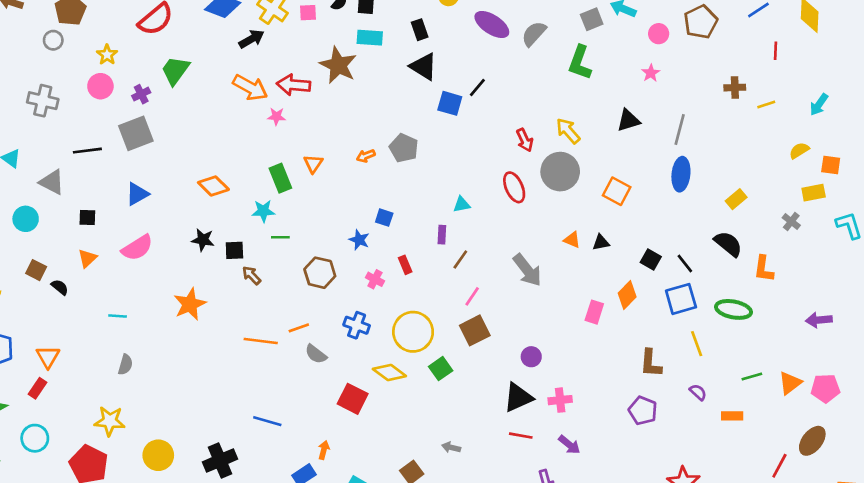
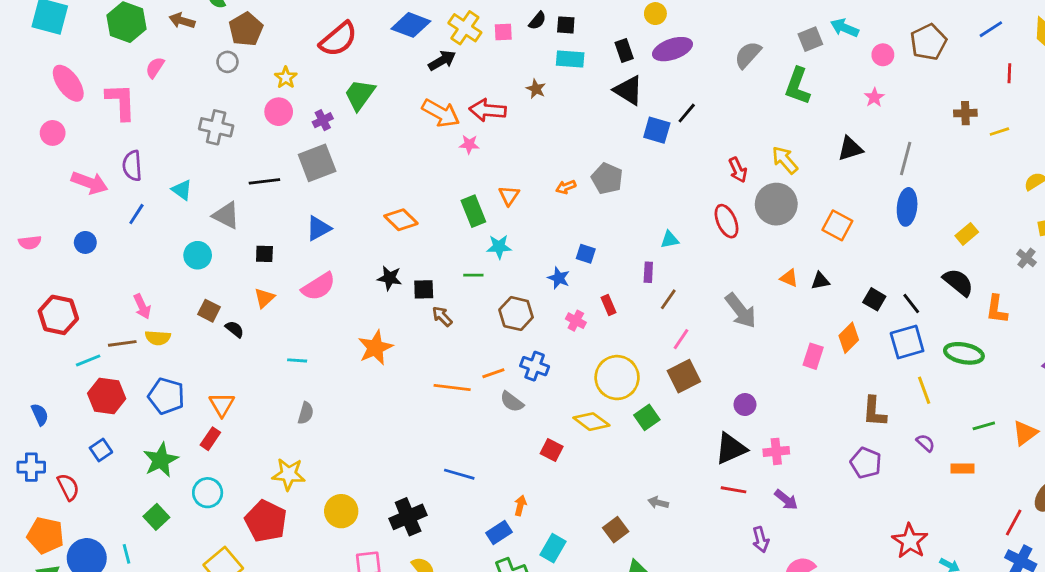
purple ellipse: (492, 24) -> (672, 49), moved, turned -52
brown star: (338, 65) -> (536, 89), size x0.5
cyan star: (263, 211) -> (499, 247), moved
blue cross: (357, 325) -> (535, 366), moved
red square: (353, 399) -> (552, 450), size x0.7

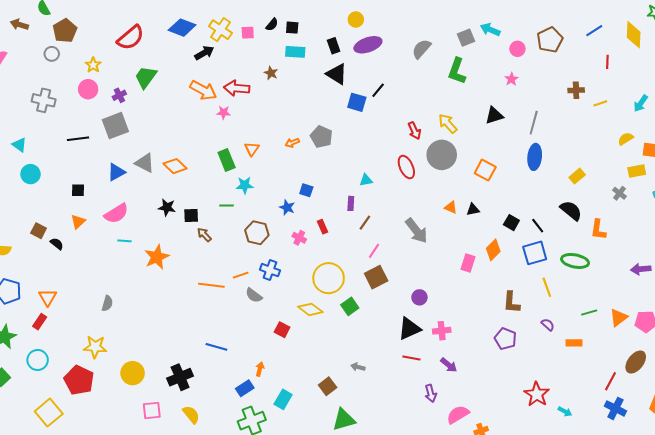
gray triangle: (226, 215) -> (145, 163), moved
cyan circle: (198, 255) -> (31, 174), moved
cyan line: (297, 360) -> (124, 241), moved

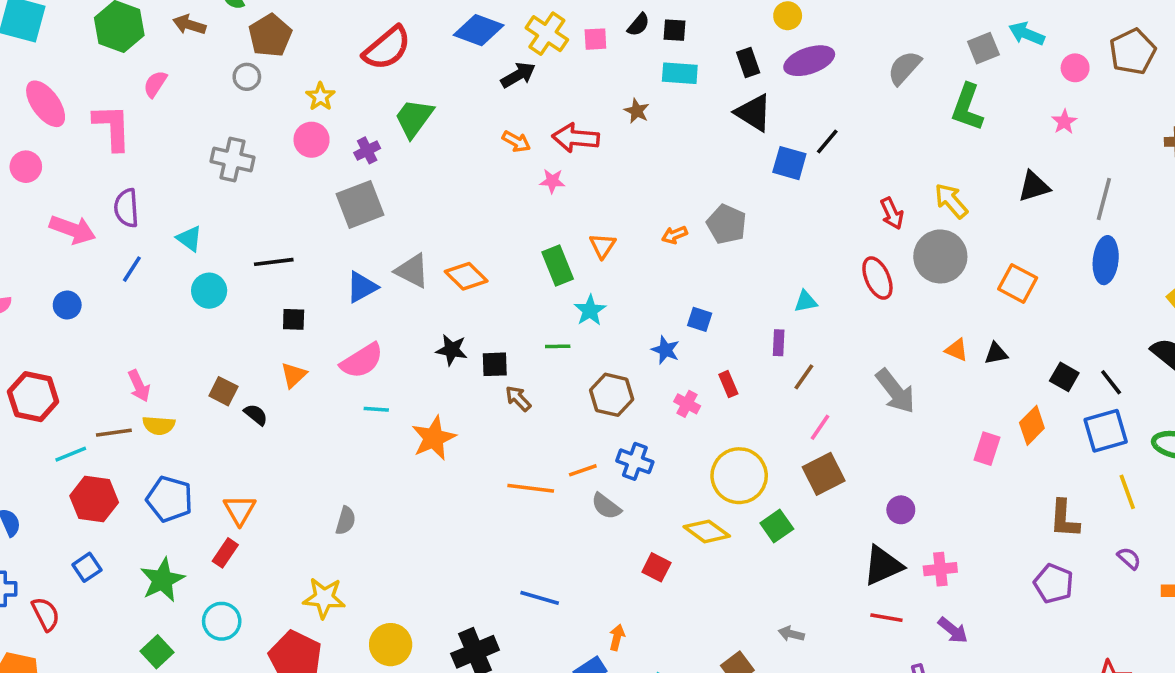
orange arrow: (203, 90) -> (516, 142), size x0.6
black line: (78, 139) -> (274, 262), moved
cyan star: (245, 185) -> (590, 310), turned -30

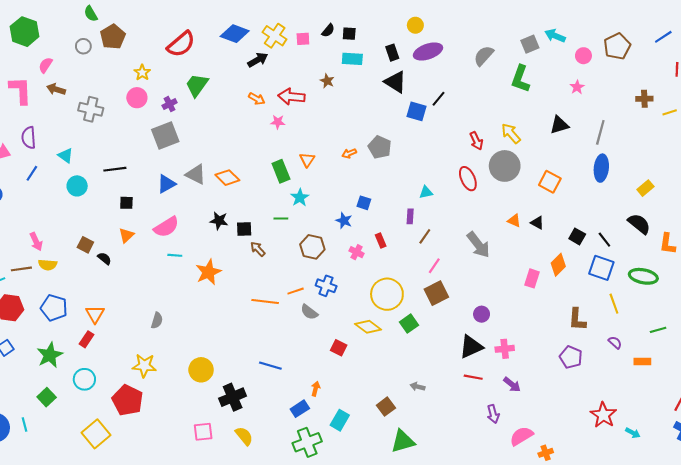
brown arrow: (189, 25) -> (56, 89), moved
gray circle: (247, 77) -> (83, 46), moved
black triangle: (996, 354) -> (537, 223), turned 40
blue square: (1106, 431) -> (601, 268), turned 35
yellow circle: (391, 645) -> (201, 370), moved

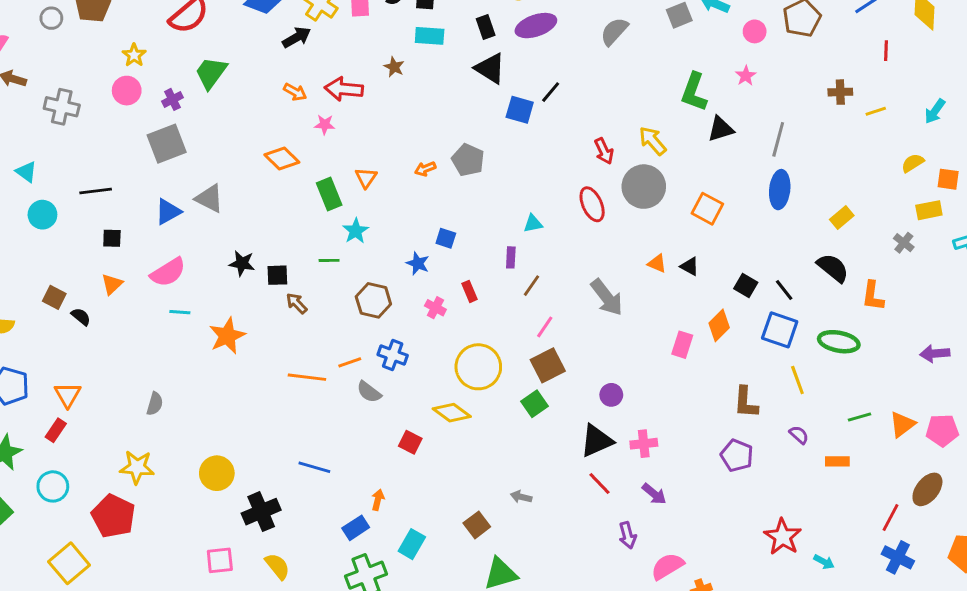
green L-shape: (520, 79) -> (694, 92), moved
orange diamond: (227, 178) -> (282, 159), moved
green square: (409, 324) -> (534, 404), moved
red line: (473, 377) -> (599, 484), turned 36

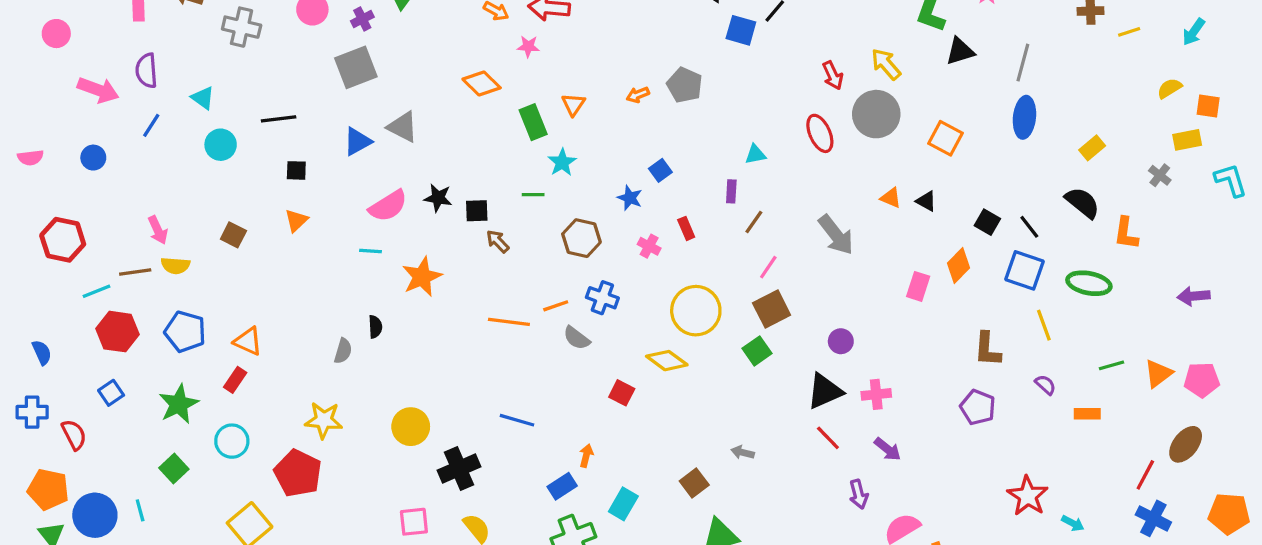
blue square: (446, 238) -> (660, 170), turned 36
pink semicircle: (168, 272) -> (388, 206), moved
black semicircle: (81, 317) -> (375, 327), moved, turned 48
orange triangle: (68, 395) -> (248, 341), turned -36

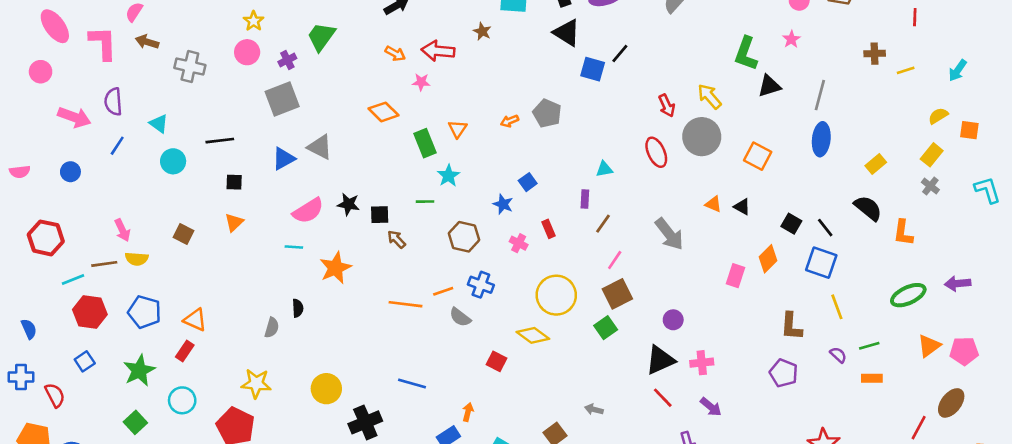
yellow rectangle: (1187, 140) -> (932, 155), moved, turned -40
green ellipse: (1089, 283) -> (908, 295), moved, turned -36
green line: (1111, 365) -> (869, 346), moved

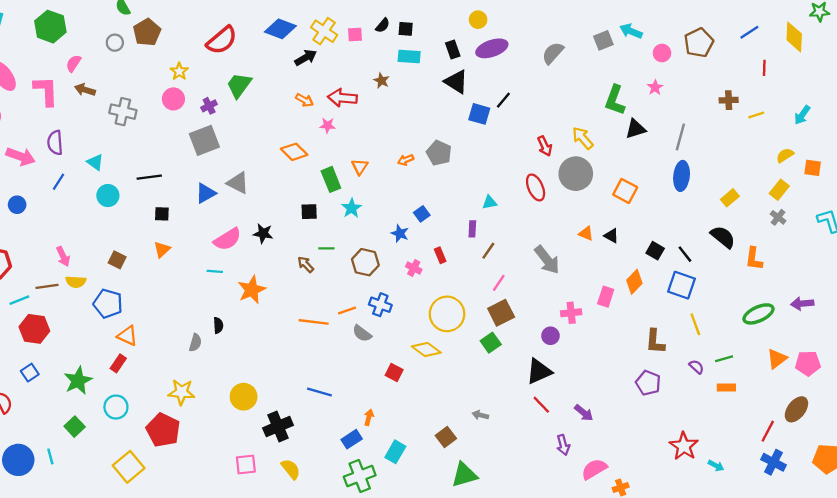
green line: (425, 202) -> (326, 248), moved
black square: (380, 215) -> (309, 212), moved
blue pentagon: (144, 312) -> (108, 304), moved
pink cross: (702, 363) -> (571, 313), moved

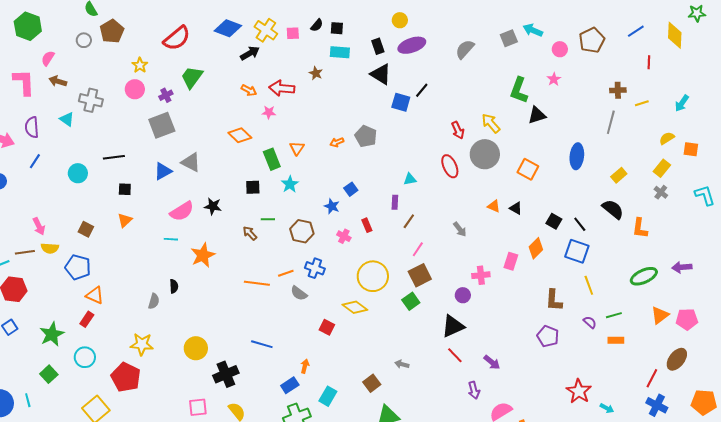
gray line: (680, 137) -> (611, 122), moved
cyan triangle: (95, 162) -> (67, 119), moved
gray arrow: (547, 260) -> (460, 229), size x0.6

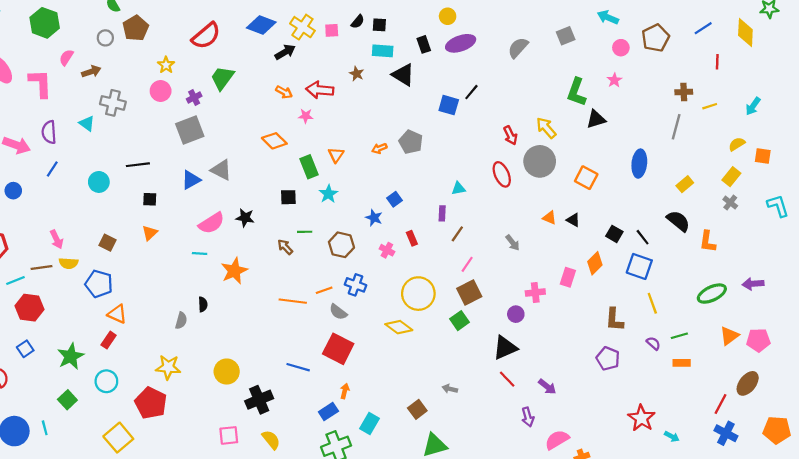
cyan arrow: (533, 30) -> (608, 17), moved
black triangle: (381, 74) -> (403, 75), moved
brown arrow: (58, 81) -> (91, 71), moved, turned 144
red square: (327, 327) -> (338, 349), moved, size x1.8

